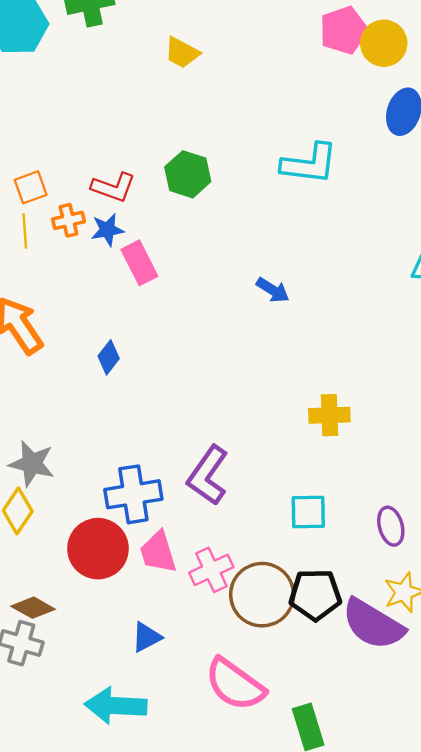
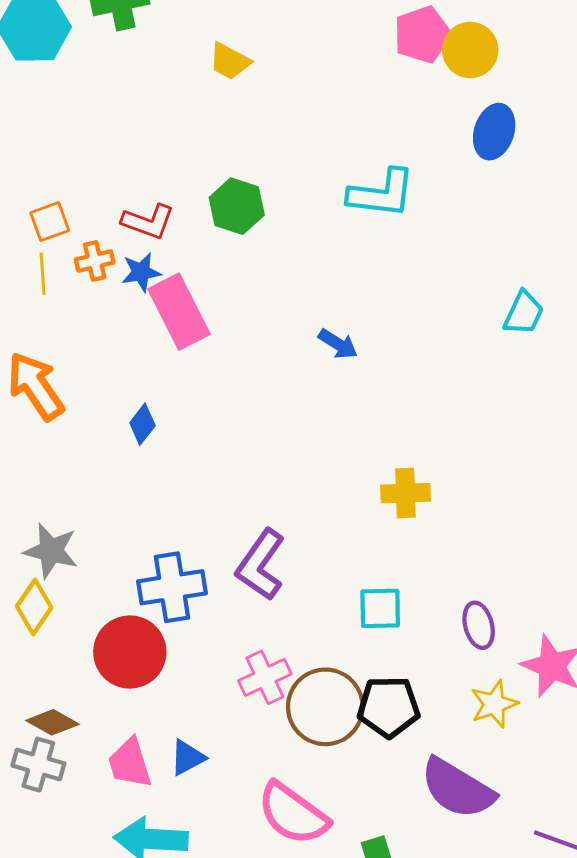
pink rectangle: (139, 263) -> (179, 312), size x1.4
pink trapezoid: (158, 552) -> (130, 763), moved
purple semicircle: (373, 624) -> (458, 788), moved

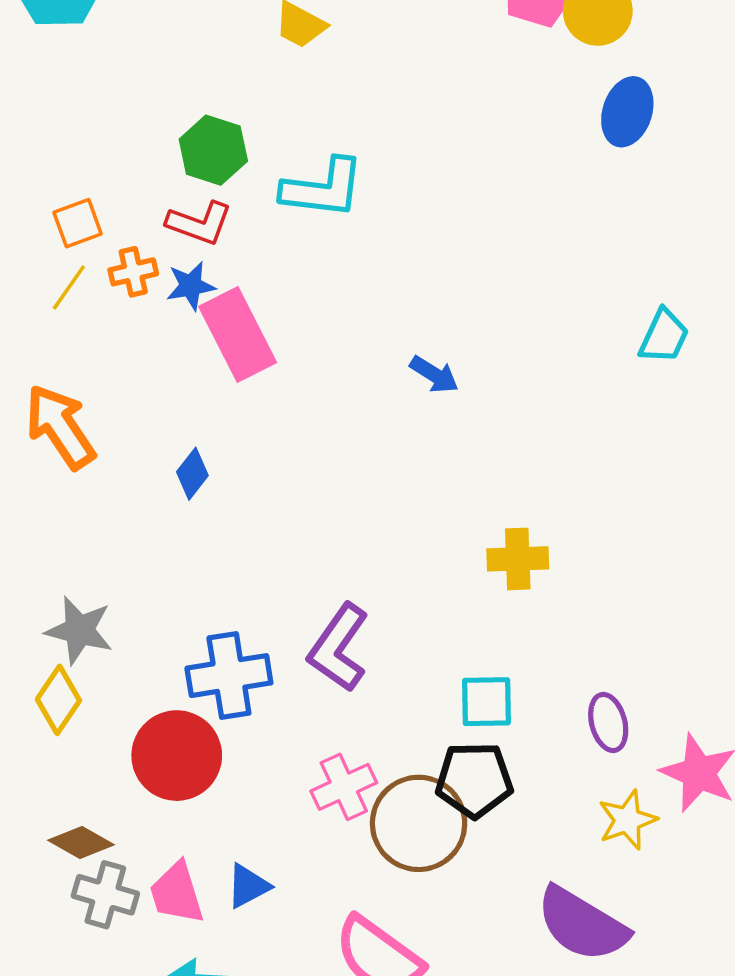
cyan L-shape: (382, 193) -> (323, 188), moved
green hexagon: (237, 206) -> (213, 150), moved
yellow line: (43, 274) -> (69, 288), turned 39
black pentagon: (389, 707) -> (474, 780), moved
gray cross: (38, 765) -> (105, 895), moved

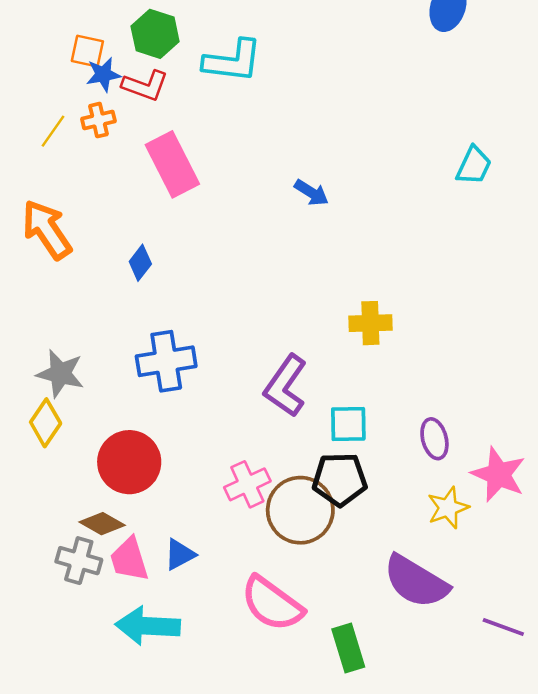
orange square: (78, 223) -> (87, 51), moved, turned 32
blue star: (191, 286) -> (103, 74), moved
purple L-shape: (339, 648) -> (286, 386), moved
blue cross: (229, 676) -> (166, 361), moved
brown diamond: (81, 843) -> (102, 524), moved

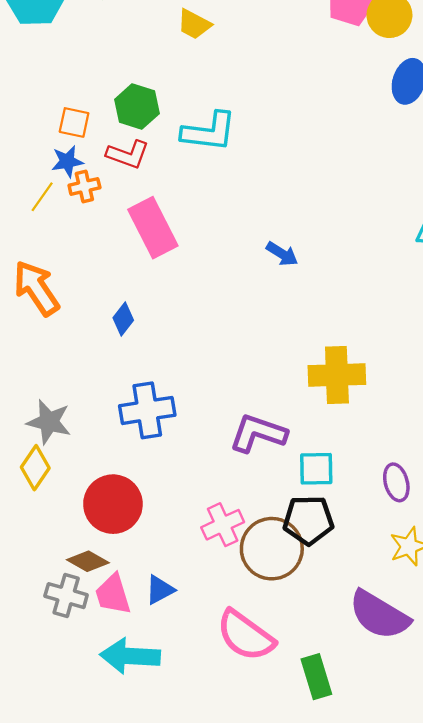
blue star: (103, 74) -> (67, 161), moved
yellow cross: (370, 323) -> (337, 375), size x1.4
purple L-shape: (286, 386) -> (258, 433), turned 74

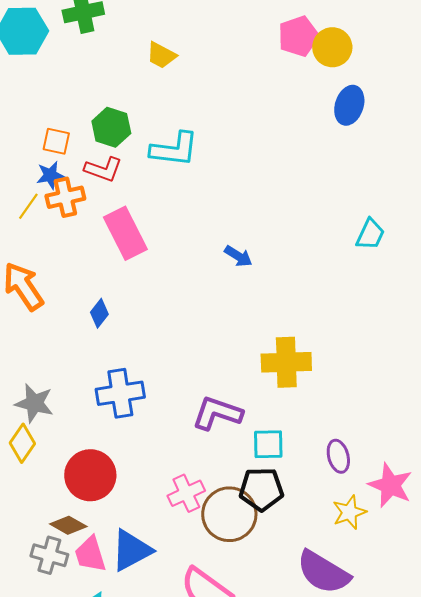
orange cross: (84, 186) -> (65, 197), size x1.4
blue triangle: (160, 590) -> (131, 550), size x1.6

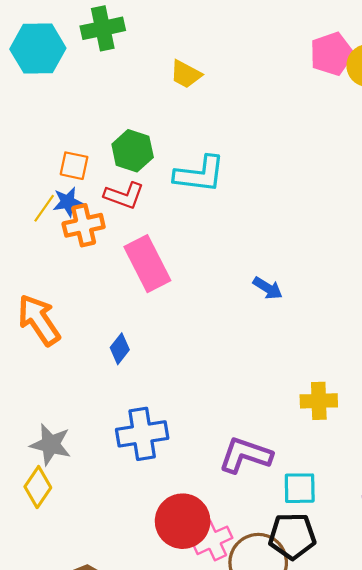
yellow line: (28, 206) -> (44, 208), moved
yellow cross: (286, 362) -> (319, 401), size x0.7
red circle: (90, 475) -> (183, 521), moved

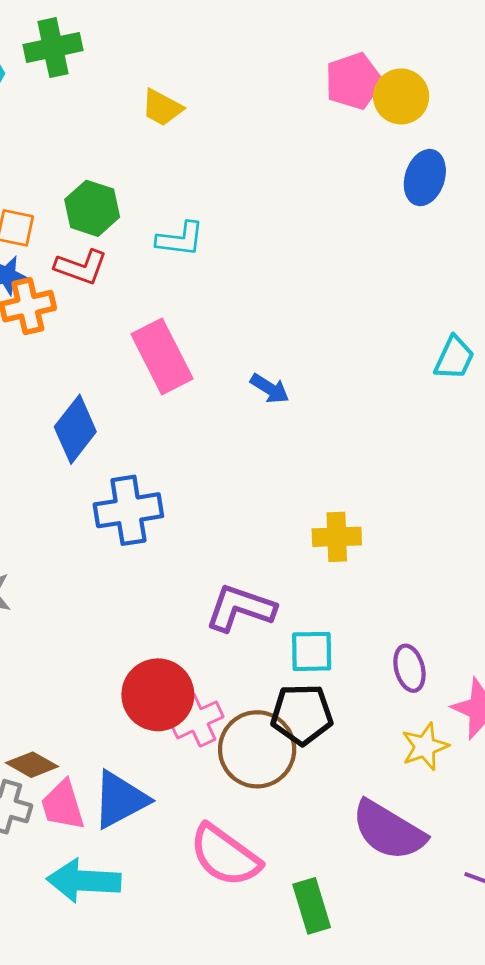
cyan L-shape: (200, 174) -> (180, 239), size x0.7
pink rectangle: (147, 264) -> (162, 356), moved
blue diamond: (120, 349) -> (75, 429), moved, size x1.6
blue cross: (142, 434) -> (128, 510), moved

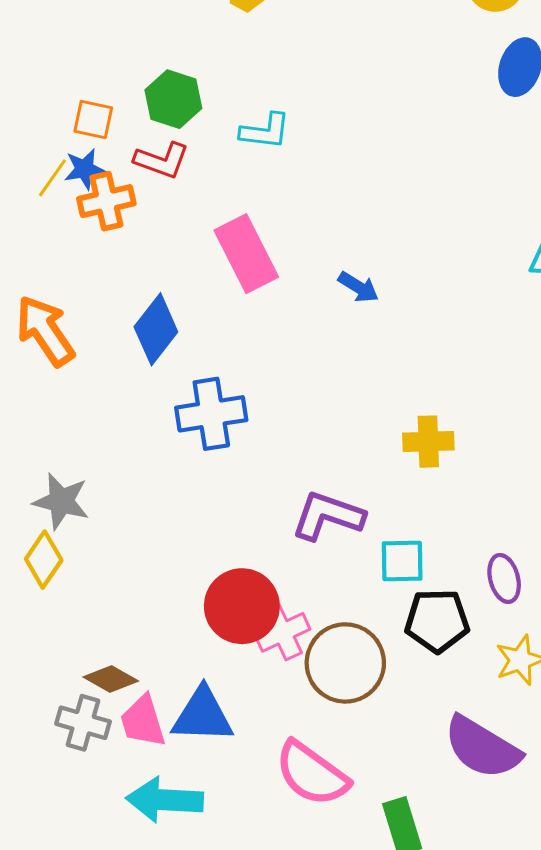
black pentagon: (302, 714) -> (437, 621), moved
blue triangle: (120, 800) -> (203, 715), turned 30

